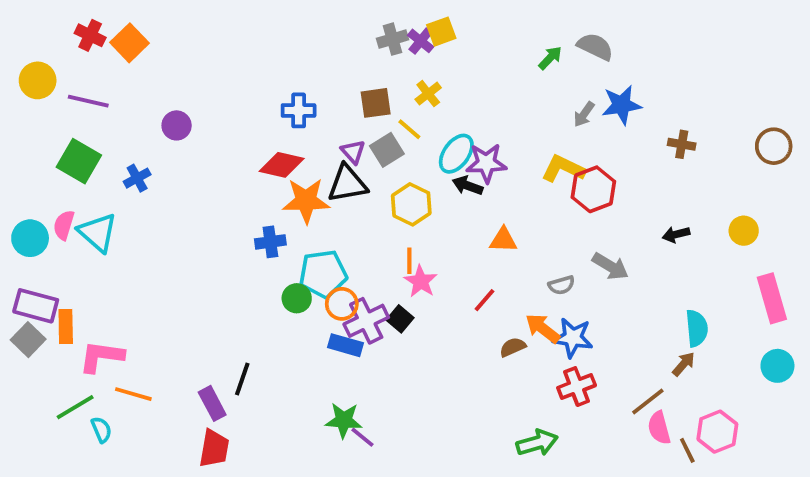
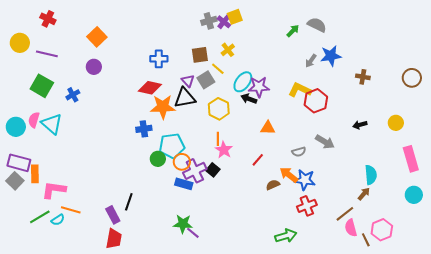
orange square: (130, 43) -> (97, 37), moved
cyan semicircle: (101, 430) -> (58, 220), moved, turned 80

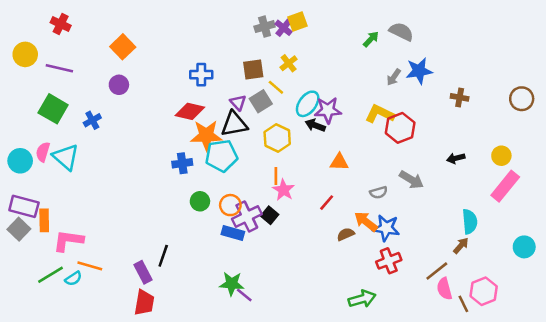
cyan pentagon: (172, 146) -> (221, 156), moved
pink rectangle: (411, 159) -> (505, 186), moved, turned 55

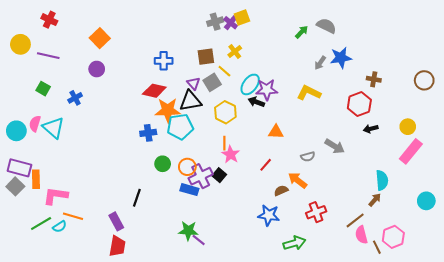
green square: (53, 109) -> (43, 89), size x0.6
red hexagon: (400, 128) -> (359, 104), moved
blue star: (386, 228) -> (269, 215), moved
black line: (163, 256) -> (137, 198), moved

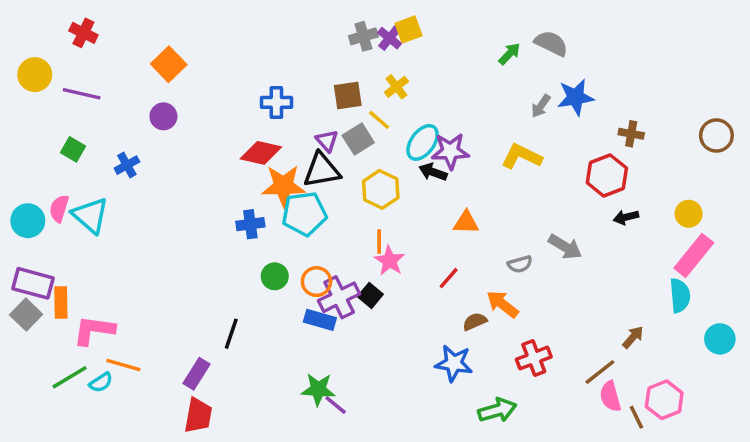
cyan semicircle: (382, 180) -> (680, 295), moved
purple rectangle: (116, 221) -> (196, 374), turned 60

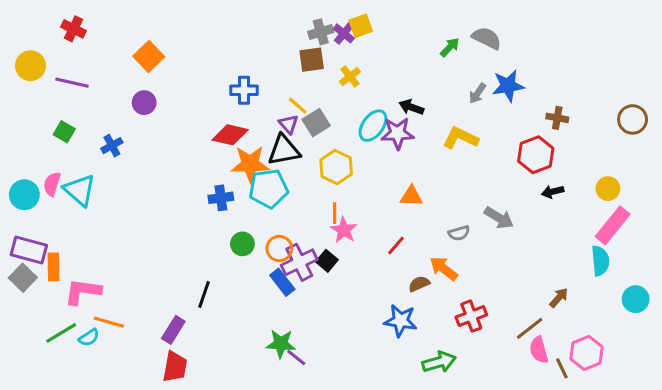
brown square: (348, 95) -> (312, 60), moved
yellow line: (379, 120) -> (298, 106), moved
black arrow: (433, 172) -> (411, 107), moved
blue rectangle: (320, 320) -> (282, 282), turned 36

